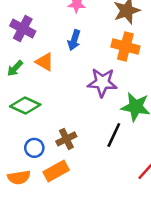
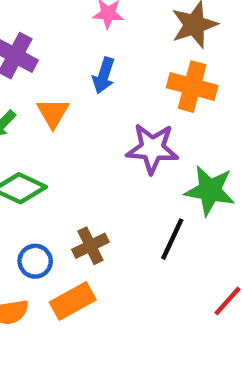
orange triangle: (45, 62) -> (53, 113), turned 30

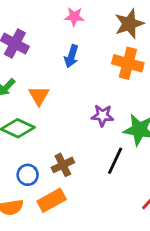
orange triangle: (53, 113) -> (39, 96), moved
purple star: (152, 148) -> (102, 116), moved, size x0.7

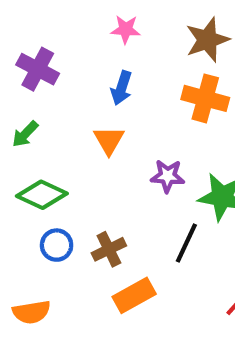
orange triangle: (39, 96) -> (109, 140), moved
blue circle: (28, 175) -> (57, 245), moved
orange rectangle: (52, 200) -> (134, 295), moved

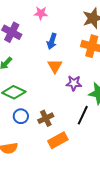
pink star: (126, 29) -> (41, 13), moved
orange triangle: (109, 140) -> (55, 66), moved

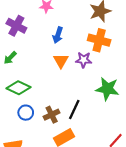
purple star: (74, 83) -> (84, 60), moved
black line: (83, 115) -> (74, 109), moved

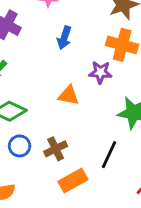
orange triangle: (61, 61) -> (69, 95), moved, turned -49
black line: (74, 109) -> (109, 155), moved

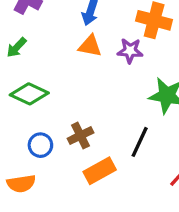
orange triangle: (69, 95) -> (90, 46), moved
blue circle: (20, 146) -> (40, 145), moved

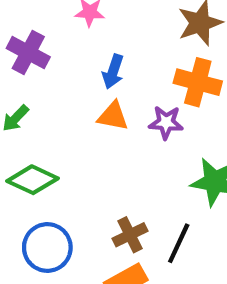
brown cross: (80, 136) -> (130, 235), moved
blue circle: (40, 145) -> (47, 247), size x1.5

